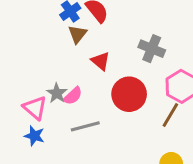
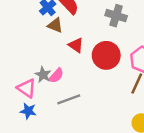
brown triangle: (77, 34) -> (55, 25), turned -42
gray cross: (152, 49) -> (116, 16), moved
red circle: (129, 94) -> (106, 55), moved

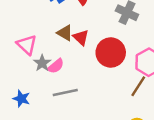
brown triangle: (55, 25) -> (65, 33), moved
pink triangle: (27, 88) -> (27, 45), moved

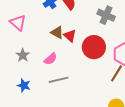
pink triangle: (27, 45) -> (18, 23), moved
gray star: (42, 63) -> (23, 55), moved

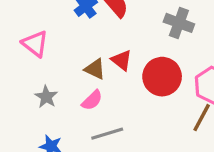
brown triangle: (57, 32) -> (95, 69), moved

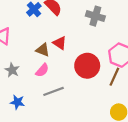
red circle: (162, 77) -> (87, 66), moved

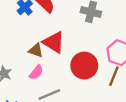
red triangle: (60, 43) -> (54, 42), size x1.5

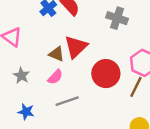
red triangle: (54, 42) -> (76, 47), turned 40

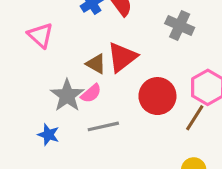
gray star: (21, 76) -> (67, 95), moved, size x1.5

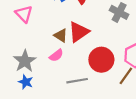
gray star: (67, 95) -> (25, 61), moved
gray line: (103, 126) -> (77, 81), moved

